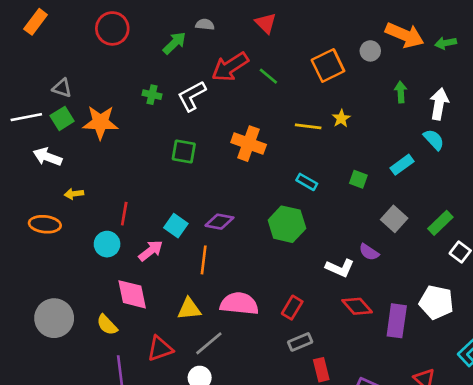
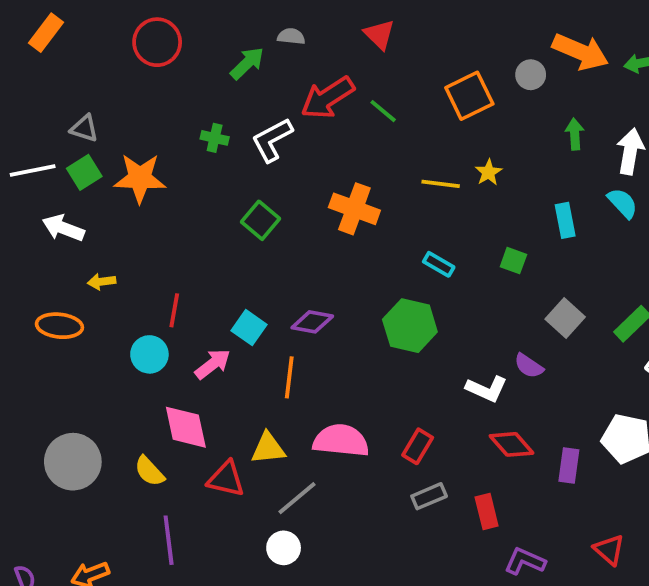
green square: (184, 151) -> (261, 220), turned 30
cyan rectangle: (402, 165) -> (565, 220), moved, turned -65
purple rectangle: (397, 321) -> (569, 465), size x0.7
red triangle: (160, 349) -> (226, 479), moved, turned 32
red rectangle: (321, 370) -> (487, 511), moved

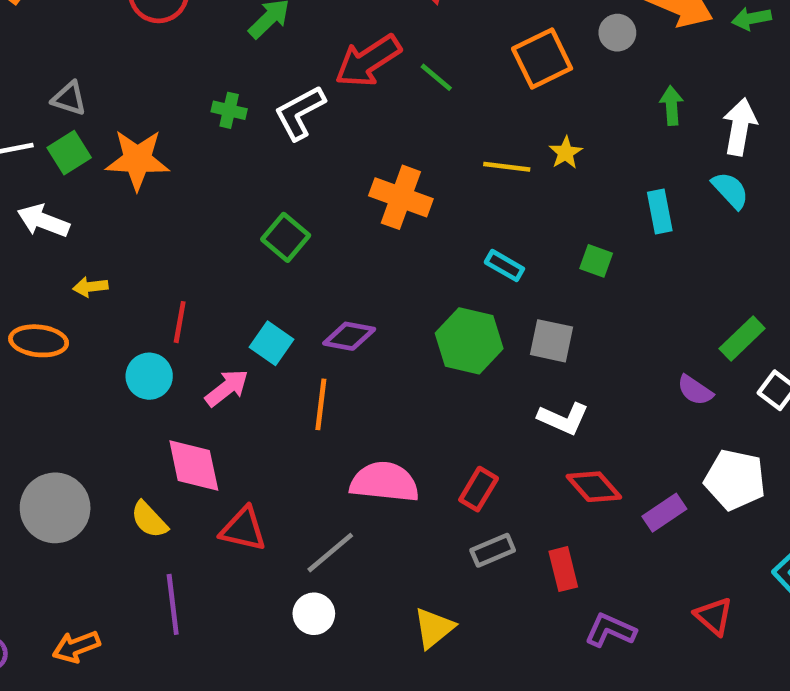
green square: (261, 220) -> (286, 237), moved
gray square: (565, 318) -> (551, 341), moved, turned -30
purple semicircle: (529, 366) -> (695, 390), moved
yellow triangle: (268, 448) -> (434, 628), moved, turned -33
purple rectangle: (569, 465) -> (664, 513), turned 48

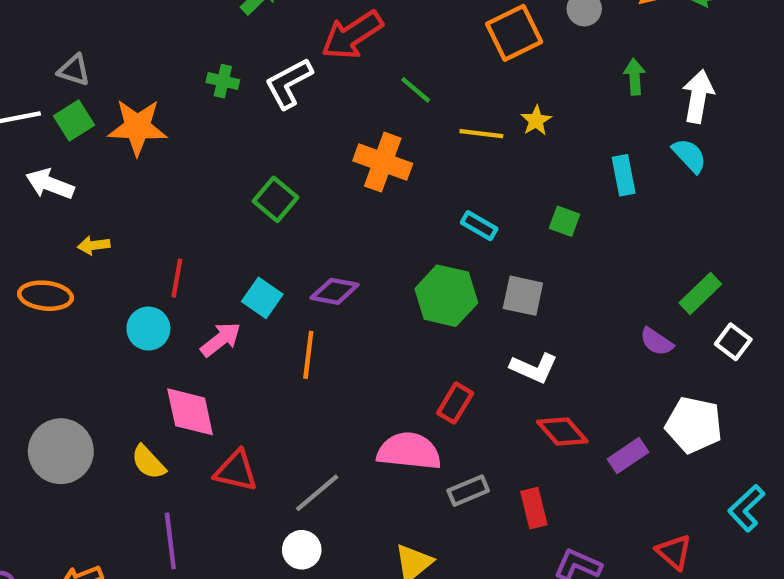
green line: (436, 77) -> (416, 90), moved
pink semicircle: (384, 482) -> (409, 451), moved
red rectangle: (479, 489) -> (455, 403), moved

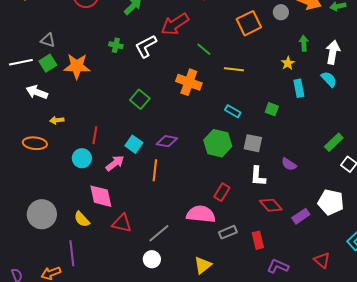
yellow star: (536, 120) -> (288, 63), moved
purple semicircle: (657, 342) -> (289, 164), moved
white L-shape: (534, 368) -> (258, 176), turned 70
purple line: (170, 541) -> (72, 253), moved

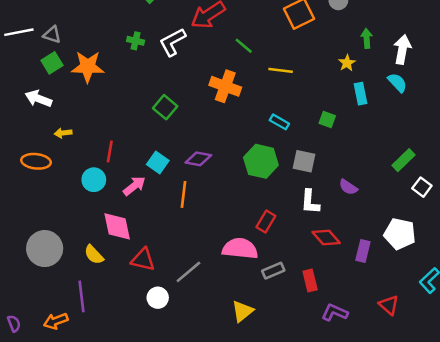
white line: (21, 62) -> (19, 32), moved
purple rectangle: (301, 216) -> (363, 251), turned -42
white circle: (152, 259) -> (158, 298), moved

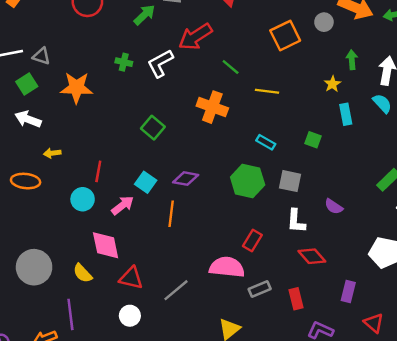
green square: (52, 63) -> (27, 84), moved
purple rectangle: (363, 251) -> (348, 291), moved
white circle: (158, 298) -> (130, 316), moved

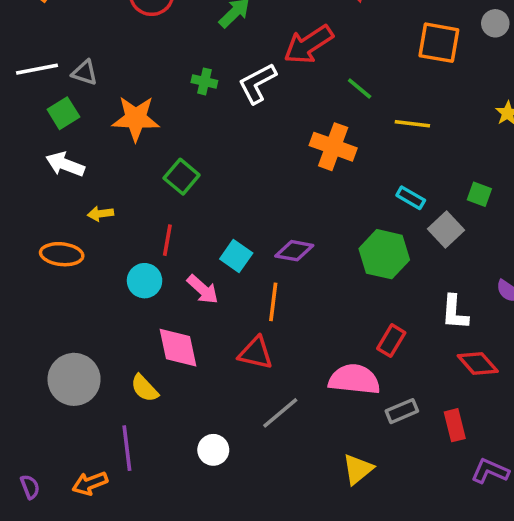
orange square: (285, 35) -> (439, 43), turned 36
green square: (153, 128) -> (182, 177), moved
gray square: (290, 181) -> (446, 230), moved, turned 35
pink arrow: (123, 205) -> (203, 289), turned 80
red triangle: (131, 278) -> (256, 353), moved

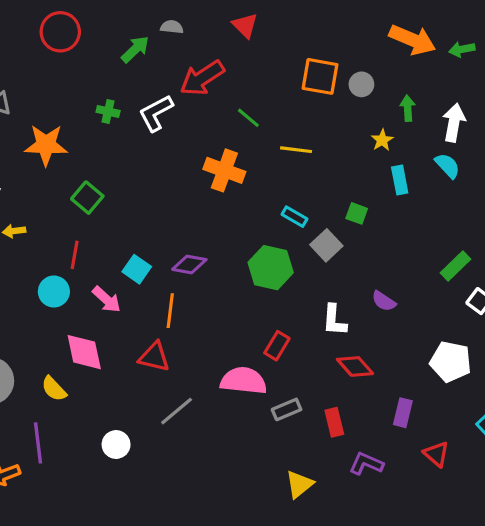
gray circle: (495, 23) -> (361, 84), moved
yellow triangle: (358, 469) -> (299, 484), moved

